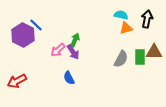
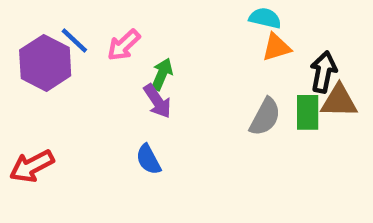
black arrow: (147, 19) -> (323, 72), moved
pink arrow: (58, 50) -> (124, 45), moved

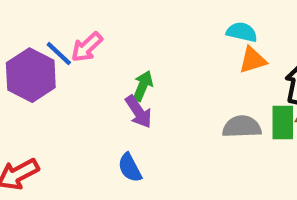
pink arrow: (124, 45) -> (87, 47), moved
gray semicircle: (265, 117) -> (242, 127), turned -120

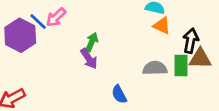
orange triangle: (253, 60) -> (162, 26), turned 42
blue semicircle: (130, 168) -> (119, 94), moved

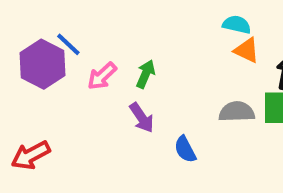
pink arrow: (56, 17) -> (102, 76), moved
purple arrow: (89, 59) -> (142, 118), moved

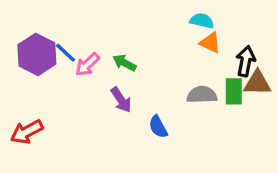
blue line: (68, 44) -> (66, 53), moved
green arrow: (146, 74) -> (124, 63), turned -85

